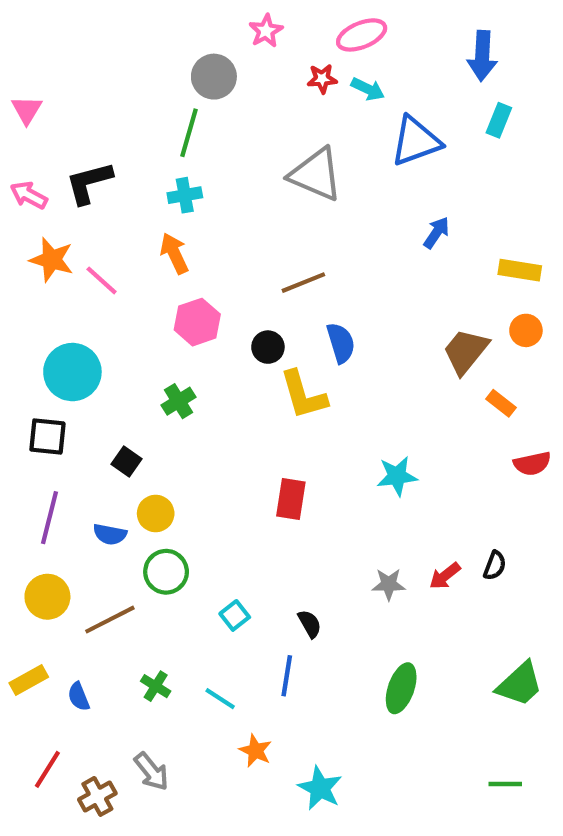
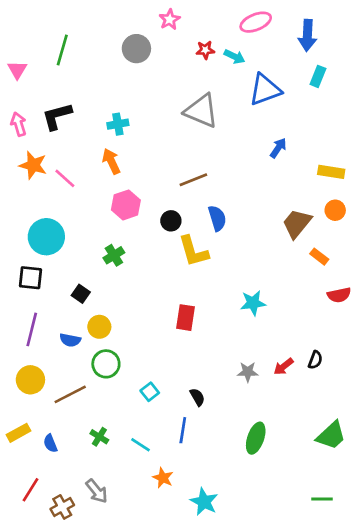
pink ellipse: (362, 35) -> (256, 22), moved
green line: (189, 133) -> (62, 50), moved
pink arrow: (29, 195) -> (19, 124), turned 45

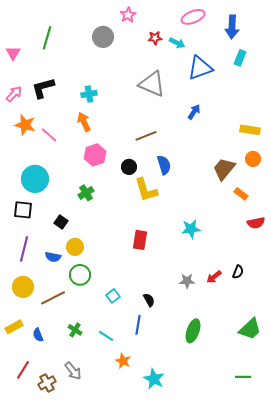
pink arrow: (19, 124) -> (14, 94), turned 60
blue arrow: (278, 148) -> (194, 112), moved

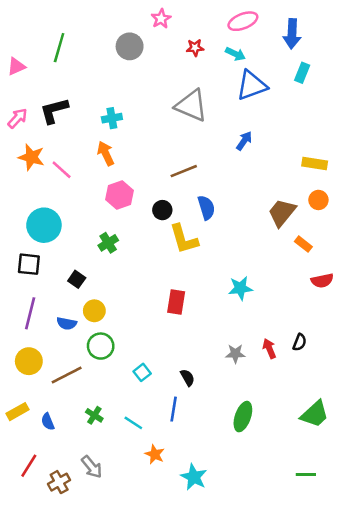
cyan arrow: (177, 43) -> (235, 54), moved
pink triangle: (13, 53) -> (16, 67), turned 35
red arrow: (214, 277) -> (269, 349), turned 105

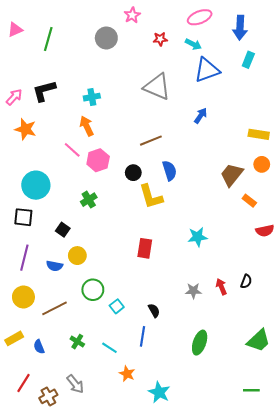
pink triangle: (16, 67) -> (15, 30), moved
pink line: (62, 170) -> (72, 150), moved
green circle: (101, 346) -> (93, 290), moved

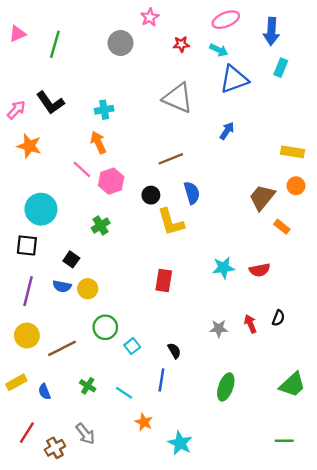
black L-shape: (44, 91) -> (50, 103), turned -110
red semicircle: (265, 231) -> (260, 270), moved
blue semicircle: (55, 266) -> (62, 286), moved

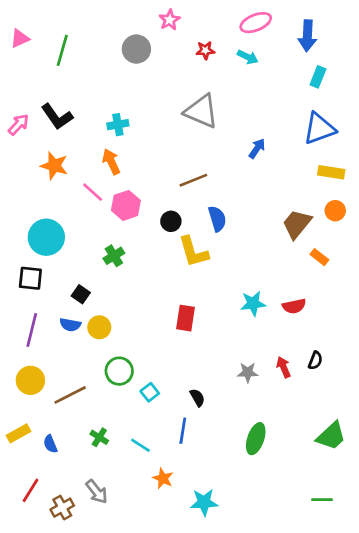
blue triangle: (234, 79) -> (319, 129), moved
orange star: (29, 146) -> (54, 166), moved
cyan star: (180, 443) -> (204, 502), turned -30

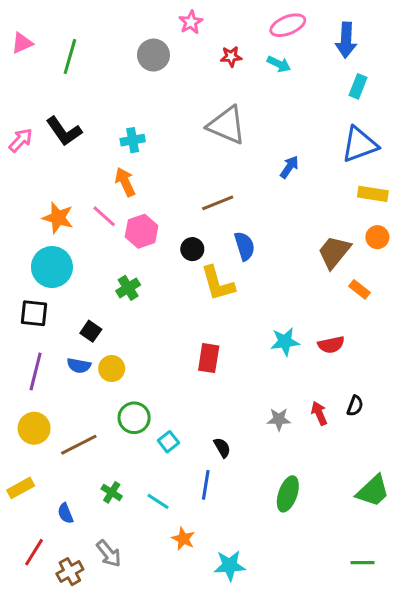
orange star: (54, 166) -> (58, 218), moved
blue semicircle: (50, 444) -> (65, 513), moved

